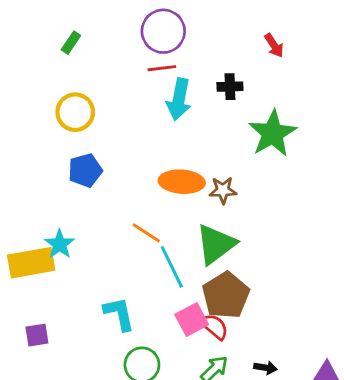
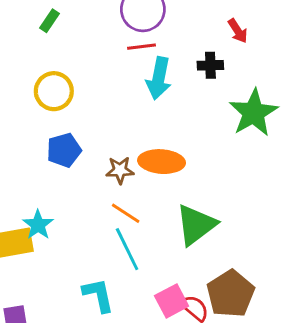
red arrow: (274, 45) -> (238, 31), moved
brown star: (223, 190) -> (120, 170), moved
cyan line: (172, 267) -> (127, 249), moved
brown pentagon: (226, 295) -> (231, 294), moved

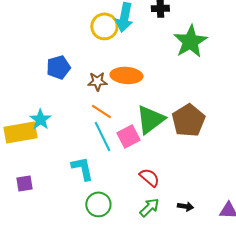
yellow circle: (54, 91) -> (104, 26), moved
brown pentagon: (231, 294) -> (188, 120), moved
pink square: (172, 301) -> (128, 136), moved

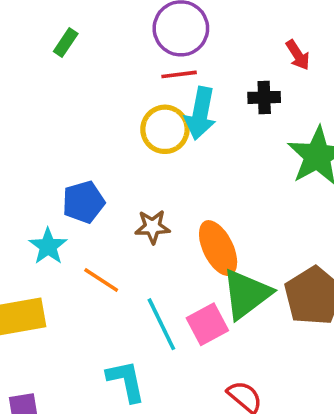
orange ellipse: (126, 75) -> (218, 248), moved, turned 60
orange line: (101, 111) -> (101, 280), moved
cyan star: (40, 119) -> (48, 246), moved

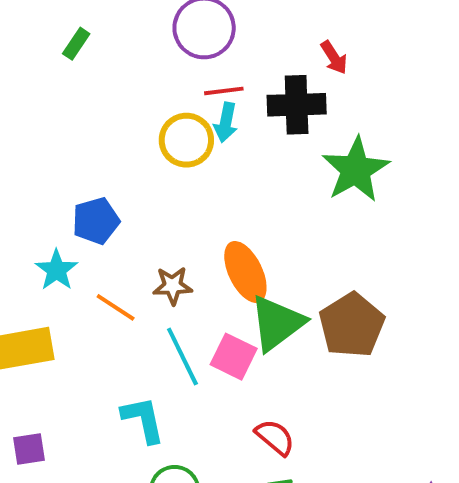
red line: (179, 74) -> (224, 91), moved
black cross: (264, 97) -> (297, 105), size x1.6
cyan arrow: (200, 113) -> (226, 122), size x0.7
brown star: (153, 227) -> (173, 286), moved
pink square: (207, 324) -> (234, 357), turned -36

